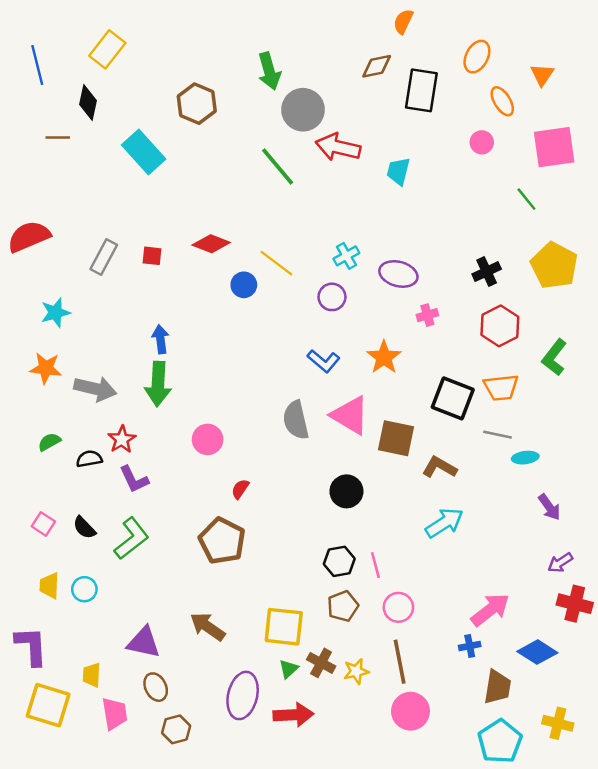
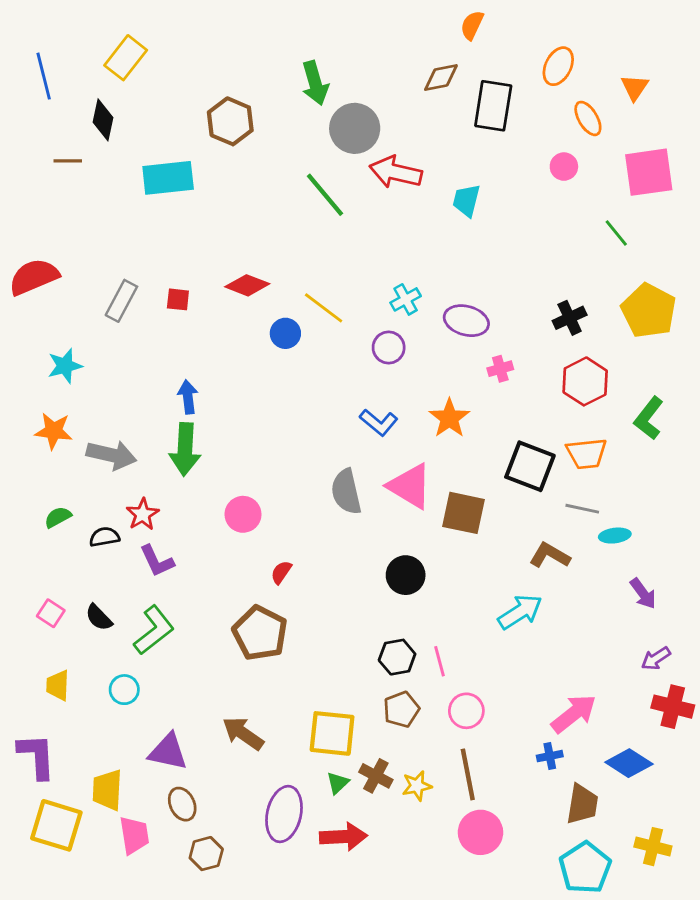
cyan rectangle: (144, 152) -> (168, 178), turned -54
brown L-shape: (439, 467) -> (550, 555), moved
cyan circle: (84, 589) -> (124, 690), moved
yellow trapezoid: (92, 675) -> (107, 790), size x1.4

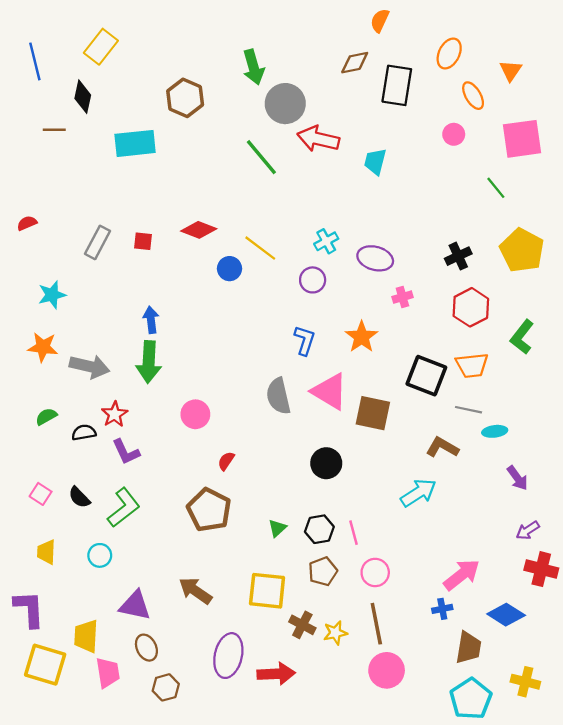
red semicircle: (34, 277) -> (27, 223), size x0.5
blue L-shape: (379, 422) -> (305, 340), turned -112
green triangle: (338, 783) -> (277, 528), moved

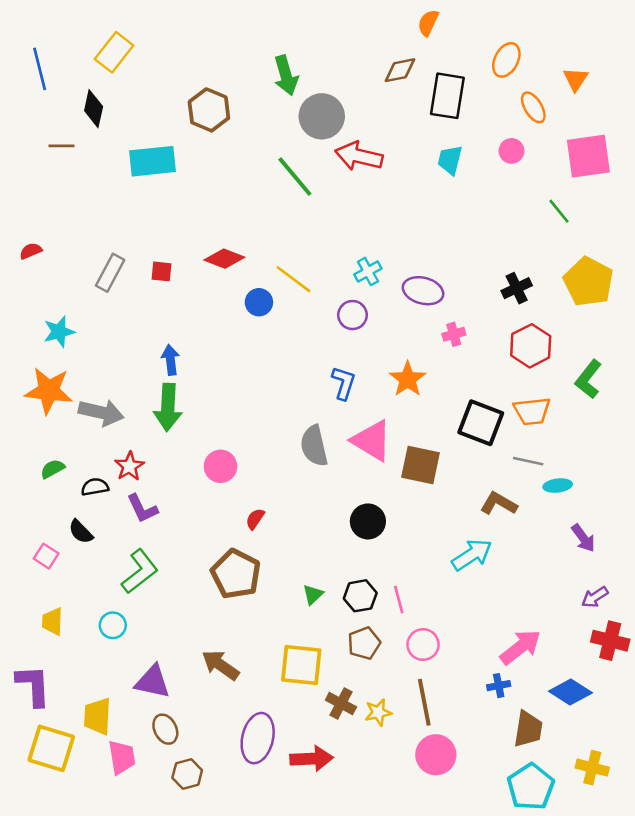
cyan trapezoid: (375, 162) -> (450, 160), moved
orange star: (43, 347) -> (49, 391), size x1.4
black semicircle: (79, 497) -> (81, 532), moved

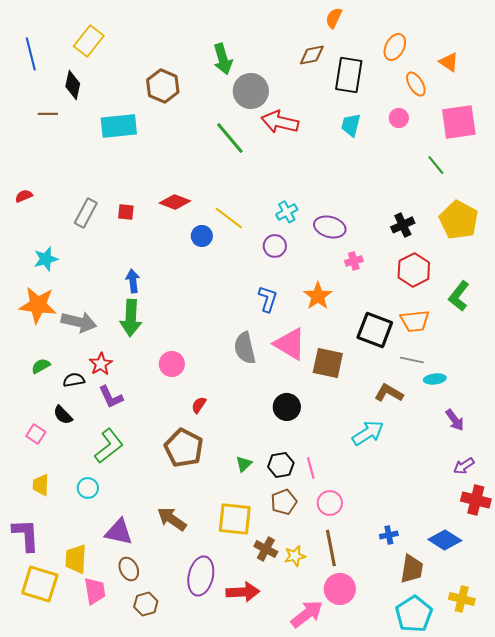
orange triangle: (576, 79) -> (449, 62), turned -30
pink arrow: (520, 647) -> (307, 614), moved

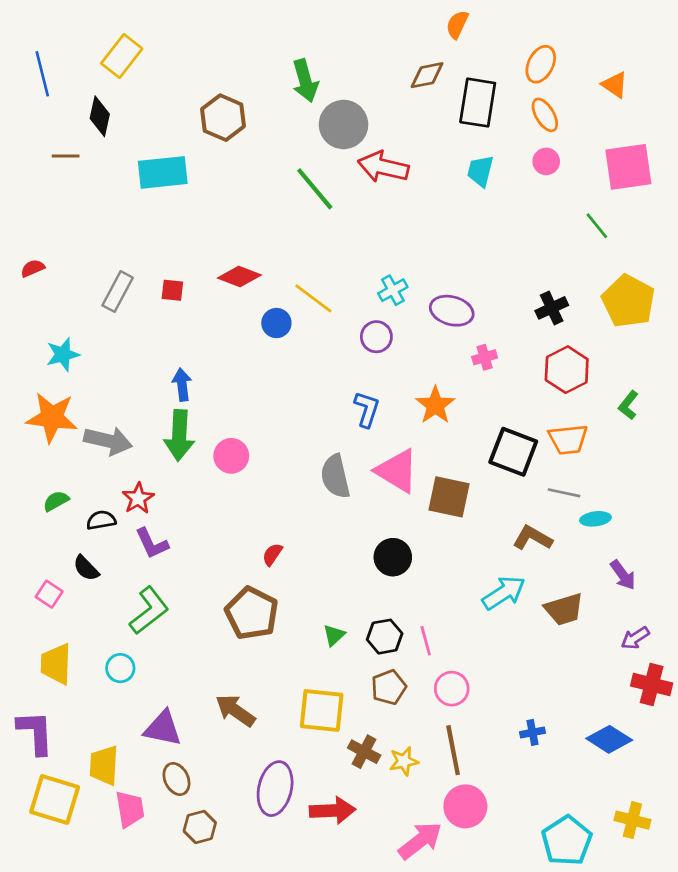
orange ellipse: (416, 84) -> (545, 115), moved
green L-shape: (459, 296) -> (628, 405), size x0.7
pink circle: (172, 364) -> (231, 456), moved
yellow trapezoid: (41, 485) -> (56, 664), size x1.4
brown trapezoid: (412, 569) -> (564, 609), moved, turned 64

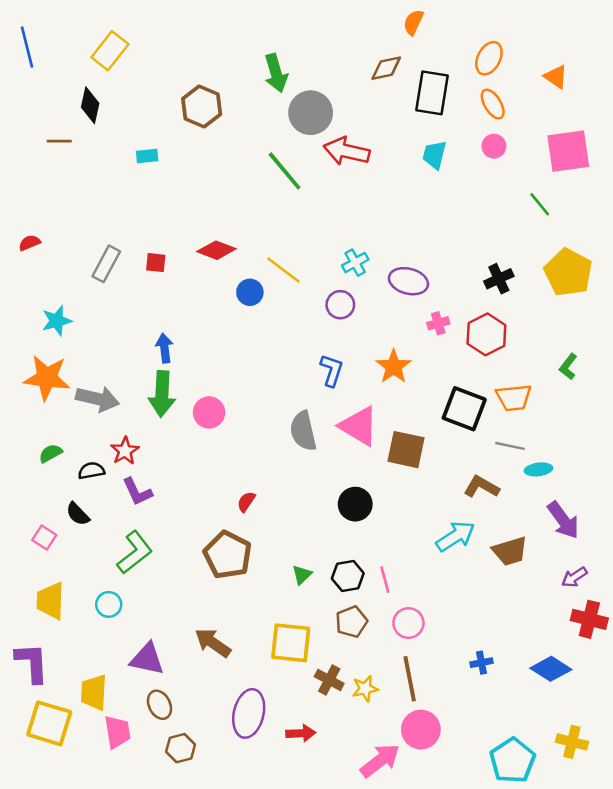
blue line: (42, 74) -> (27, 47), moved
cyan rectangle: (163, 172) -> (147, 156), size x0.5
red hexagon: (567, 370) -> (486, 334), moved
purple arrow: (623, 575) -> (563, 520), size x1.4
red arrow: (333, 810) -> (301, 733), size x0.7

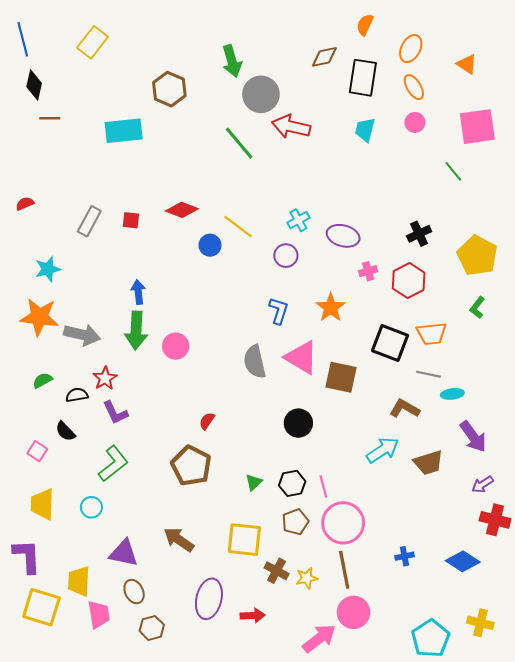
orange semicircle: (413, 22) -> (365, 25), moved
black diamond: (90, 105) -> (34, 85), moved
cyan rectangle: (147, 156) -> (124, 131), size x2.0
yellow pentagon: (568, 272) -> (477, 256), moved
pink circle: (408, 623) -> (343, 523), size x1.6

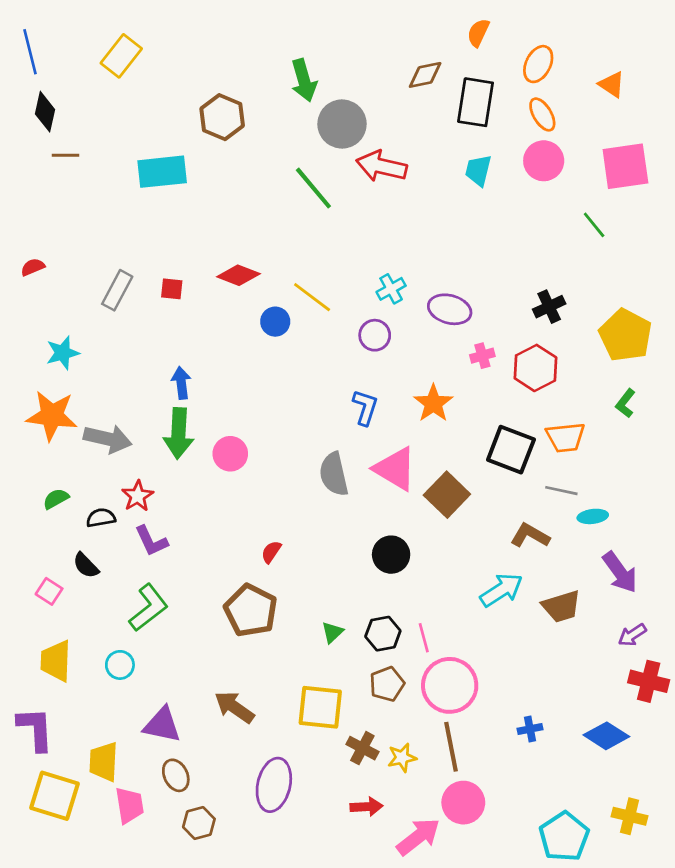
pink circle: (415, 122) -> (544, 161), size x1.5
brown square: (341, 377) -> (447, 495), turned 32
red arrow: (253, 615) -> (367, 807), moved

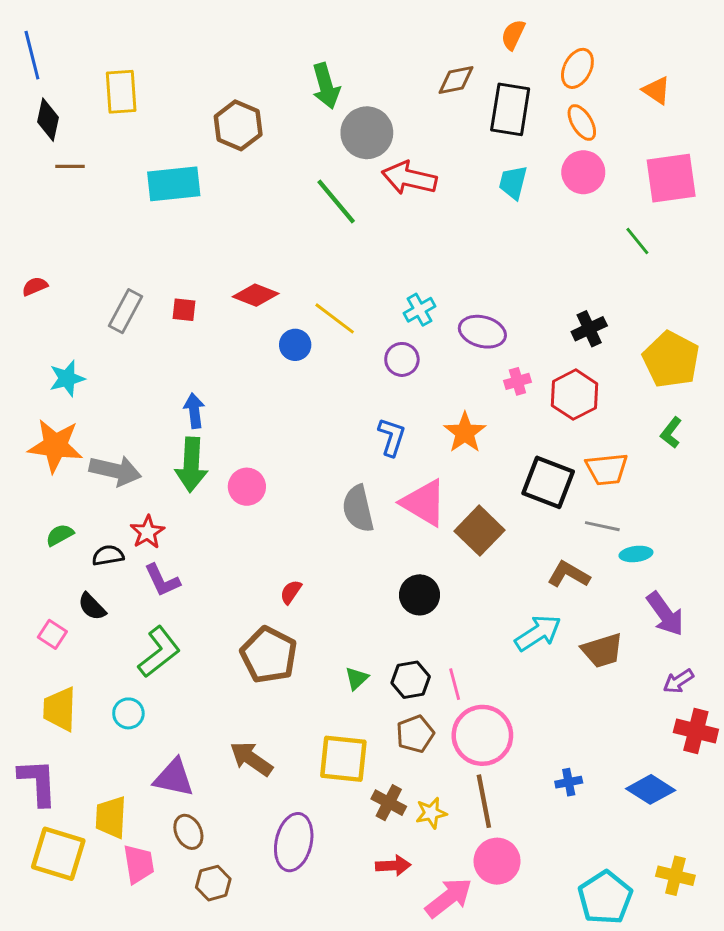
yellow rectangle: (121, 56) -> (121, 92), moved, turned -42

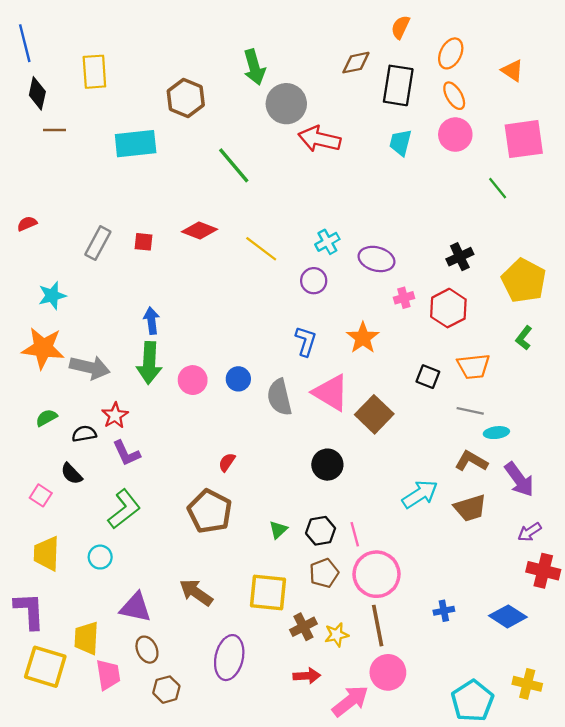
green line: (336, 201) -> (234, 165), moved
blue circle: (295, 345) -> (238, 379), moved
black square: (548, 482) -> (428, 377), size x0.6
brown L-shape: (569, 574) -> (471, 461), moved
brown cross: (389, 803) -> (303, 627), turned 35

